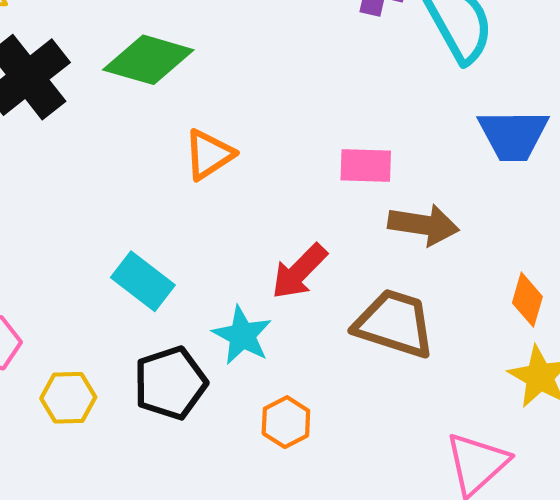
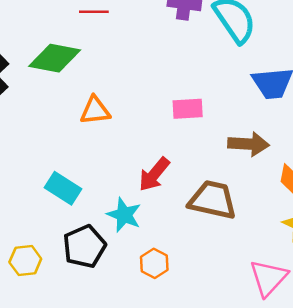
orange triangle: (209, 154) -> (95, 110), turned 32
brown arrow: (423, 225) -> (248, 144), moved

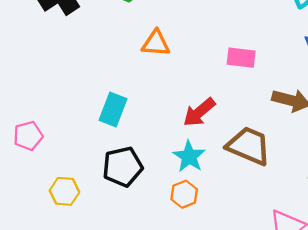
cyan rectangle: (63, 188) -> (113, 110), turned 68
cyan star: (124, 215) -> (189, 156), moved
yellow hexagon: (25, 261) -> (64, 191), moved

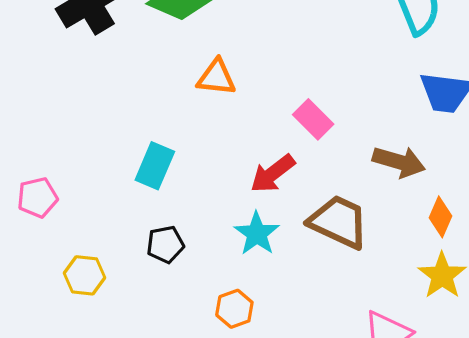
pink rectangle: (241, 58) -> (313, 119), moved, turned 36
black pentagon: (123, 167) -> (165, 244), size x0.7
orange hexagon: (184, 194) -> (234, 309), moved

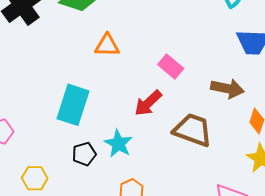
cyan rectangle: (155, 166) -> (73, 105), size x1.4
cyan star: (257, 234) -> (118, 144), moved

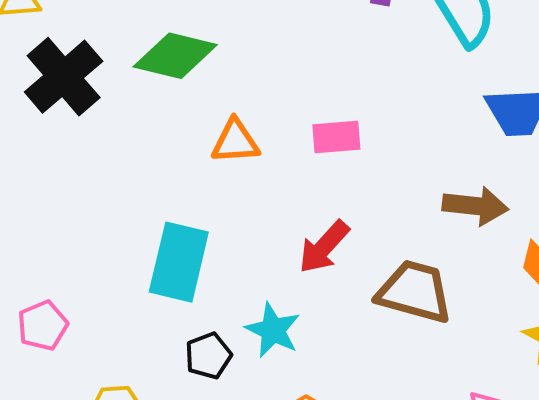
pink rectangle: (171, 67) -> (336, 137), moved, turned -40

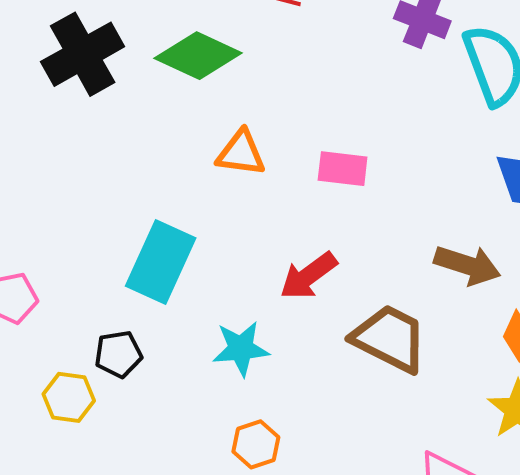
cyan star: (273, 330) -> (241, 349), turned 30
black pentagon: (208, 356) -> (118, 354), moved

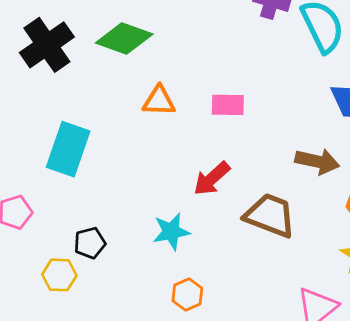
cyan rectangle: (161, 262) -> (68, 149), moved

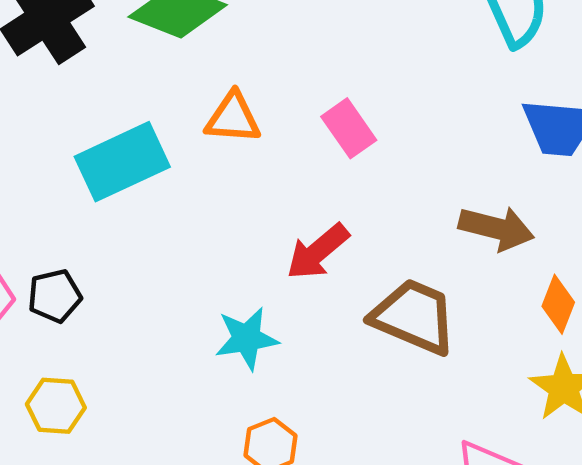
pink rectangle: (228, 105) -> (349, 128), turned 52
cyan rectangle: (68, 149) -> (122, 162), moved, turned 44
black pentagon: (90, 243) -> (55, 296), moved

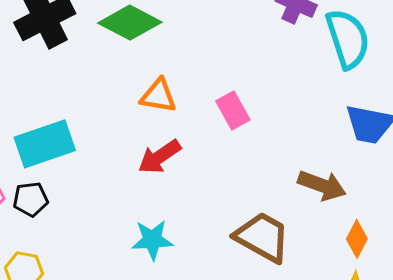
cyan rectangle: (122, 162) -> (45, 144), moved
red arrow: (318, 252) -> (160, 157), moved

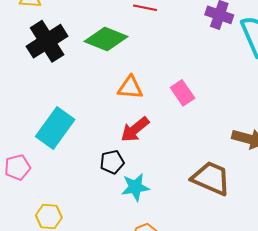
cyan rectangle: (45, 144) -> (55, 128), turned -30
black pentagon: (31, 199) -> (112, 162), moved

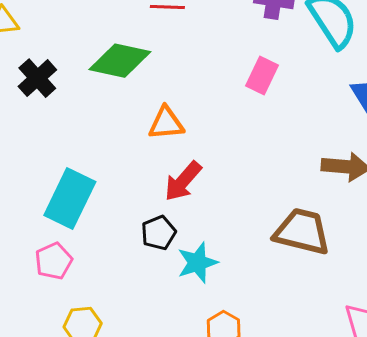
black cross: (47, 41) -> (37, 78), size x0.7
pink rectangle: (183, 93) -> (262, 75), moved, turned 70
pink pentagon: (17, 167) -> (54, 261), moved

